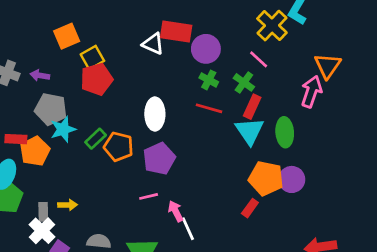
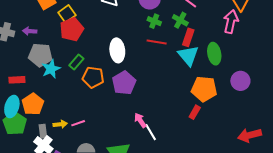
green rectangle: (96, 139) -> (76, 62), moved
orange pentagon: (35, 151) -> (33, 104), moved
purple circle: (292, 179) -> (240, 81), moved
pink line: (149, 196) -> (78, 123), moved

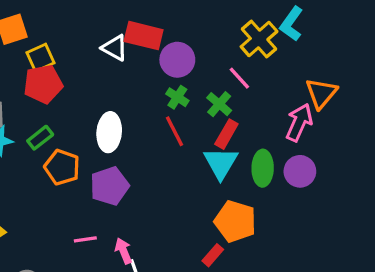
red line: (157, 42) -> (174, 131), turned 42
purple circle: (240, 81) -> (300, 171), moved
pink line: (78, 123) -> (85, 239), moved

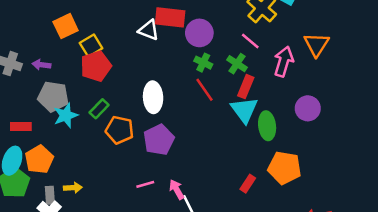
pink arrow: (299, 122) -> (284, 62), moved
green ellipse: (263, 168) -> (267, 126), moved
orange pentagon: (235, 221) -> (285, 168), moved

